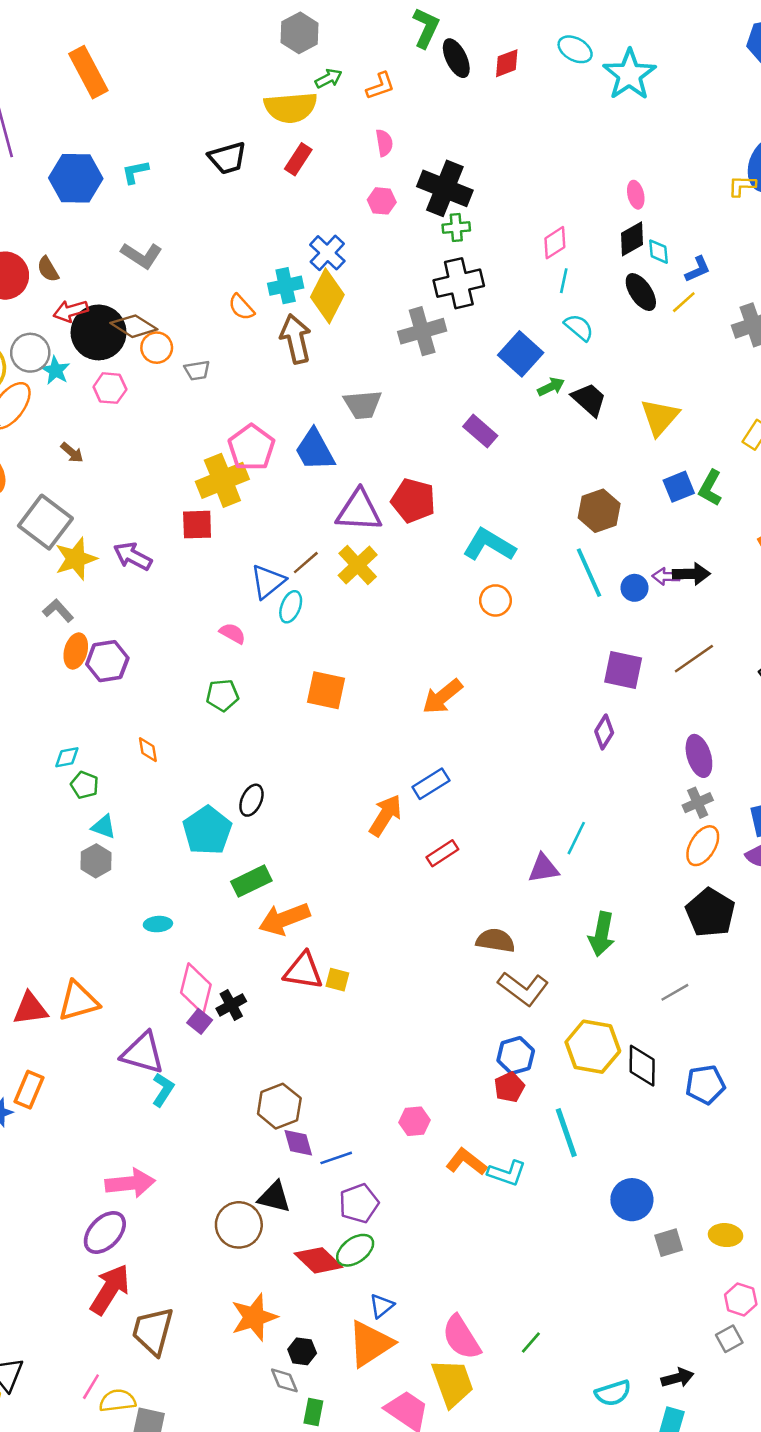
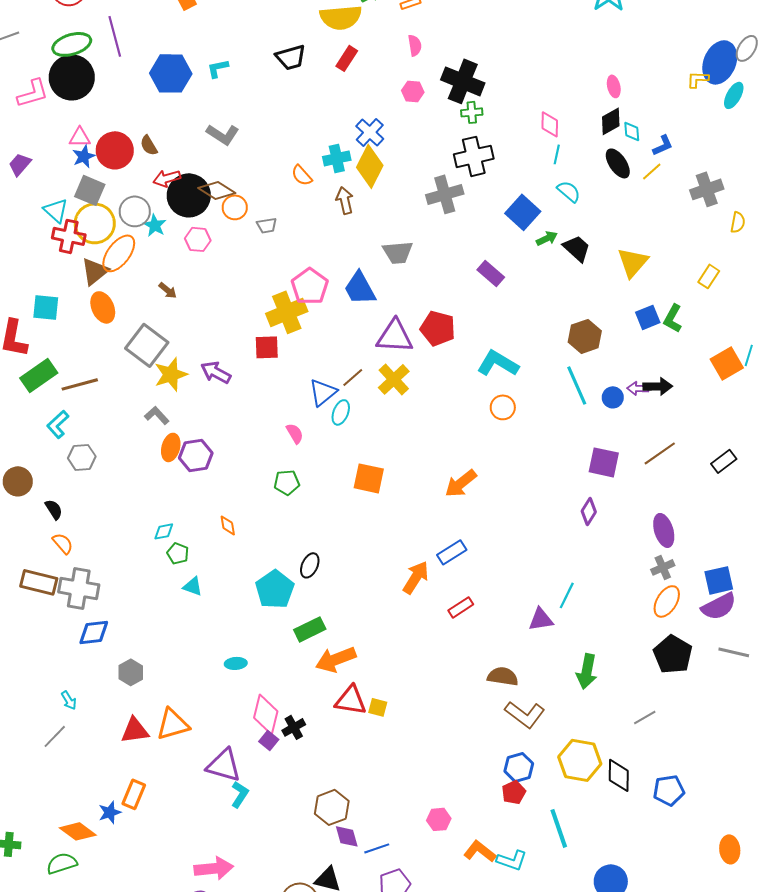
pink diamond: (555, 243) -> (550, 124), turned -56
brown arrow: (296, 339) -> (345, 200), size x0.7
pink semicircle: (233, 633) -> (295, 433), turned 30
gray hexagon: (96, 861) -> (131, 672), moved

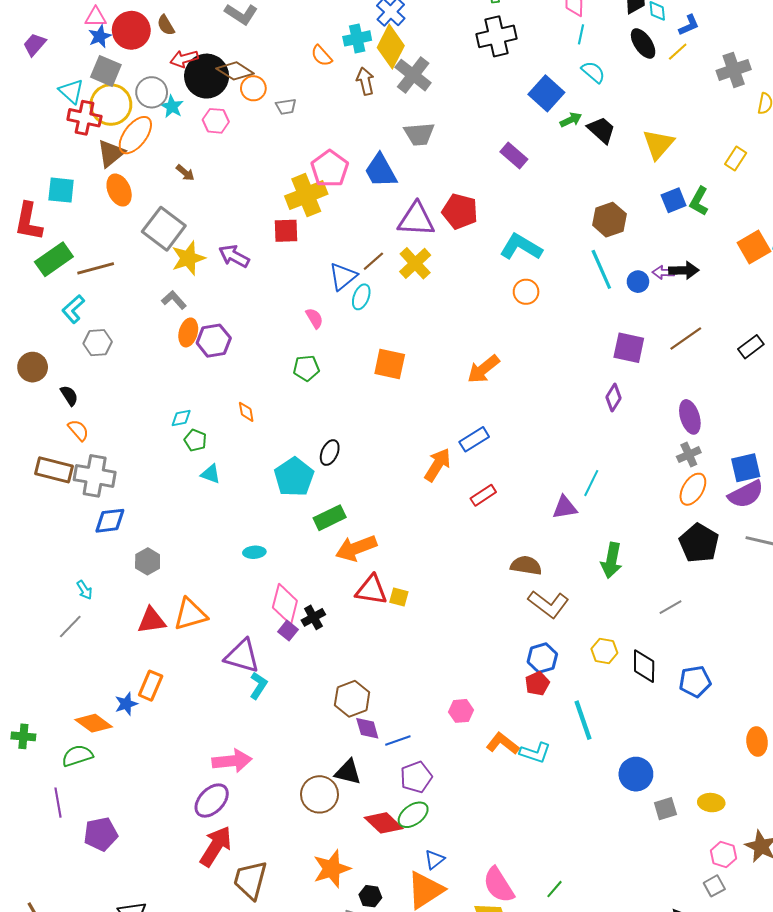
gray cross: (445, 194) -> (413, 75), moved, turned -36
yellow hexagon: (580, 760) -> (604, 651), size x0.6

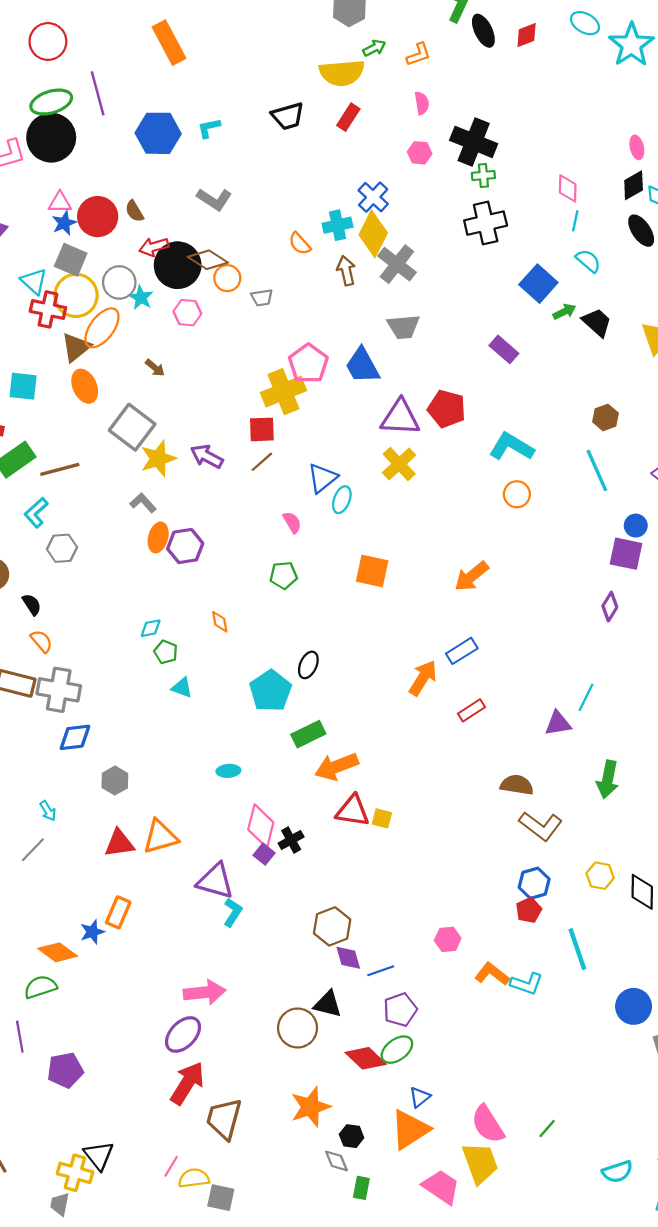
brown hexagon: (609, 220) -> (605, 418), size x0.7
brown line: (373, 261) -> (262, 462), moved
blue circle: (638, 282) -> (636, 526), moved

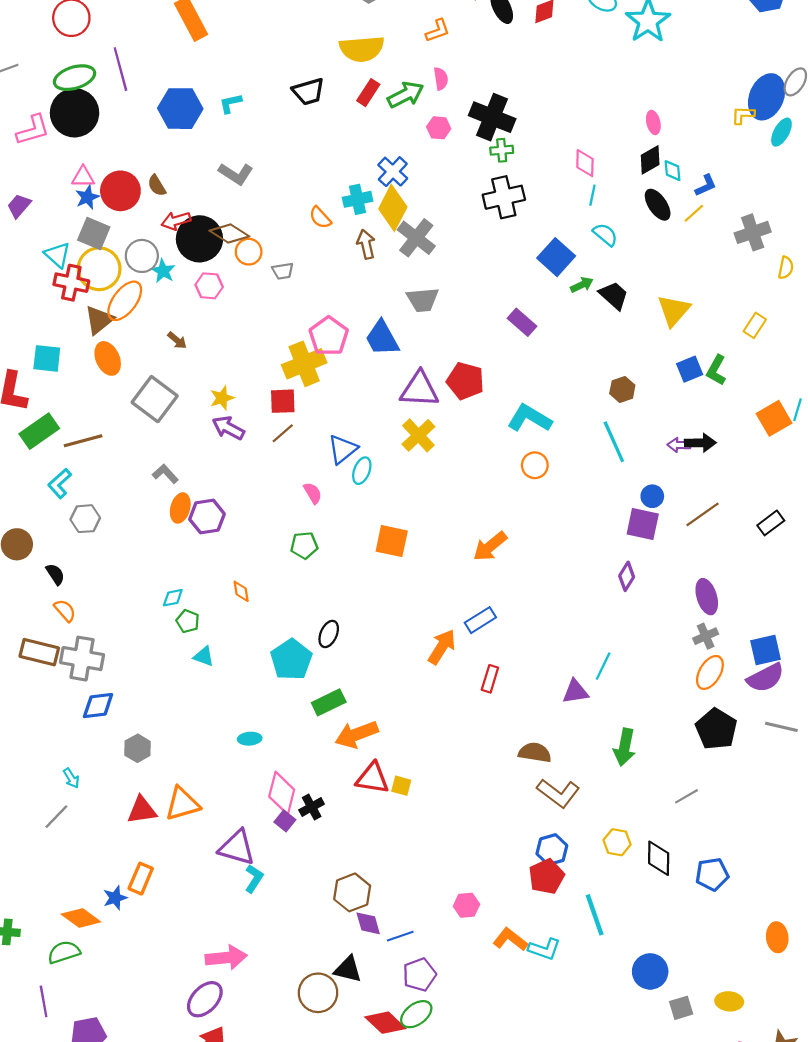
green arrow: (374, 48) -> (406, 95), moved, size x1.6
yellow star: (158, 459) -> (222, 398), moved, size x0.7
red rectangle: (472, 710) -> (490, 679), turned -40
red pentagon: (529, 910) -> (547, 876), size x1.4

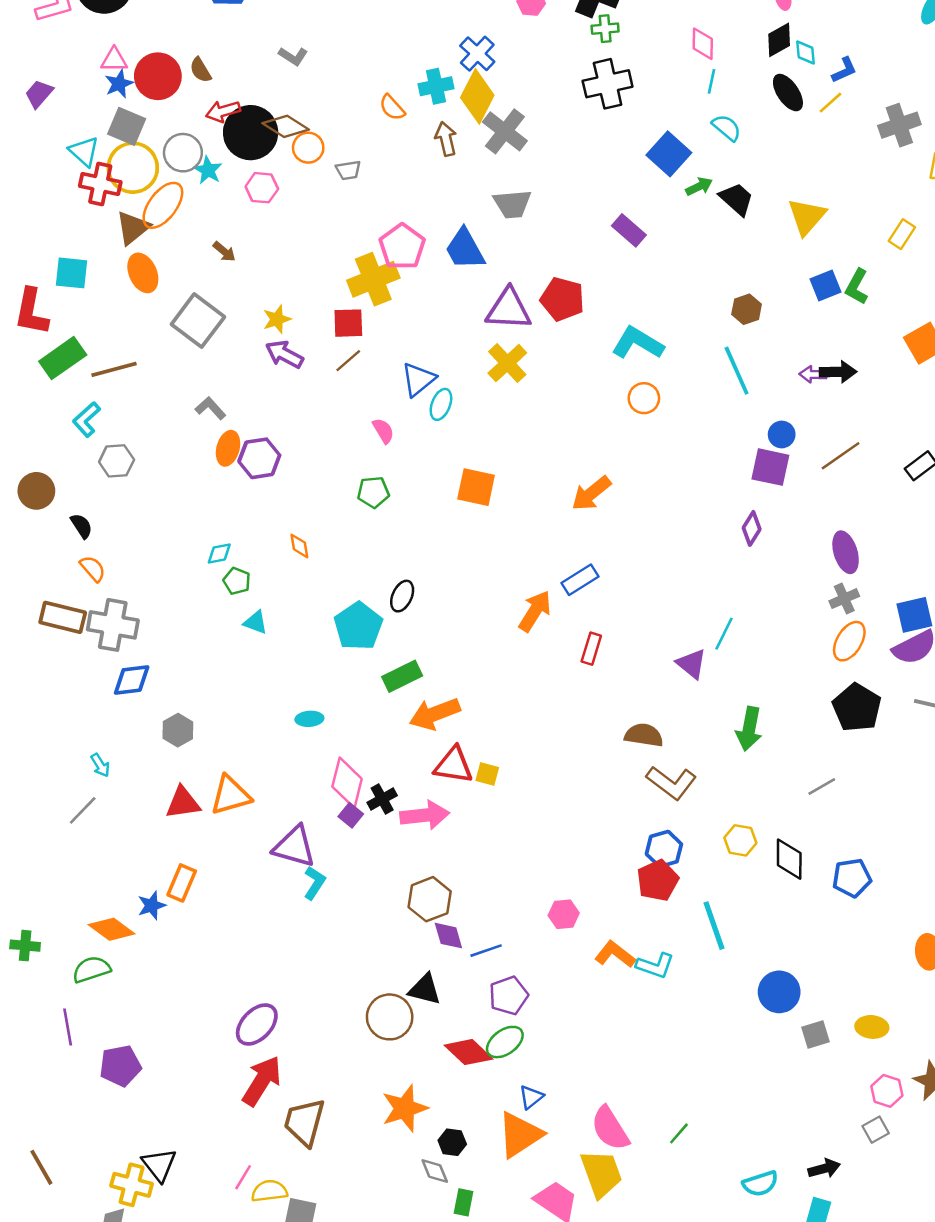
gray L-shape: (236, 174) -> (293, 56), size x0.7
purple triangle: (575, 692) -> (691, 664), turned 48
pink arrow: (226, 958) -> (425, 815), moved

